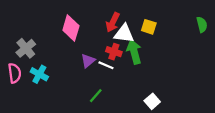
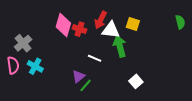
red cross: (114, 52) -> (79, 29), moved
purple triangle: (88, 61) -> (78, 76), moved
white square: (152, 101) -> (136, 81), moved

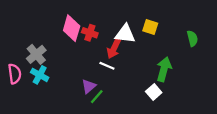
red arrow: (101, 20) -> (114, 49), moved
green semicircle: (180, 22) -> (192, 38), moved
gray cross: (23, 43) -> (36, 54), moved
green arrow: (120, 46) -> (164, 69), moved, turned 30

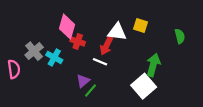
red cross: (90, 33) -> (78, 41), moved
cyan cross: (40, 75) -> (54, 57), moved
white square: (154, 92) -> (144, 86), size x1.6

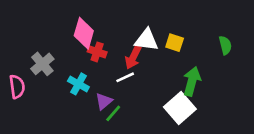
yellow square: (140, 26) -> (175, 43), moved
cyan cross: (54, 57) -> (78, 84), moved
white line: (100, 62) -> (125, 77), turned -48

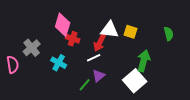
purple triangle: (104, 101) -> (99, 76), moved

